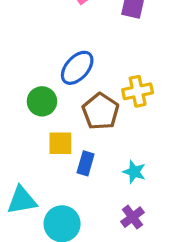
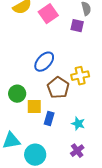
green circle: (42, 101) -> (17, 94), moved

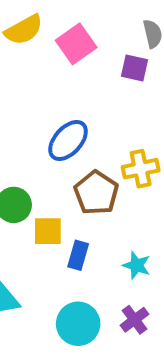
cyan circle: (35, 155) -> (78, 324), moved

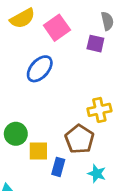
blue ellipse: (68, 141) -> (40, 69), moved
brown pentagon: (96, 193) -> (79, 139), moved

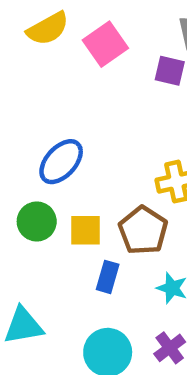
blue ellipse: (40, 69) -> (61, 162), moved
yellow square: (38, 151) -> (85, 230), moved

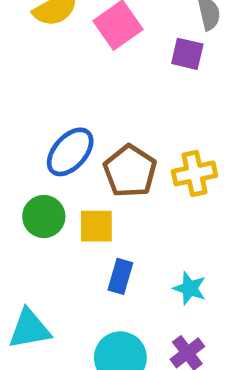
brown pentagon: (143, 230) -> (130, 171), moved

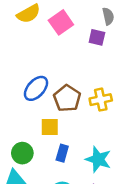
green circle: (44, 217) -> (22, 153), moved
cyan star: (190, 288) -> (98, 159), size x1.5

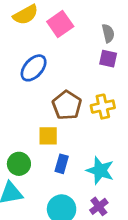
gray semicircle: (108, 16) -> (108, 33), moved
purple square: (97, 37) -> (108, 59), moved
blue ellipse: (36, 88) -> (34, 68), moved

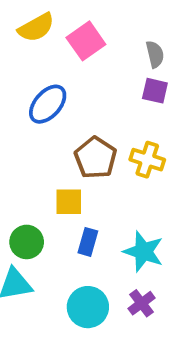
yellow cross: (103, 107) -> (147, 160), turned 30

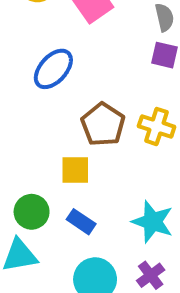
blue rectangle: (88, 242) -> (81, 222), moved, turned -72

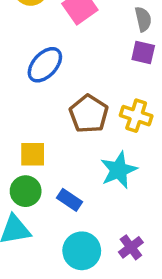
yellow square: (75, 170) -> (33, 154), moved
cyan star: (153, 222) -> (119, 170), moved, turned 30

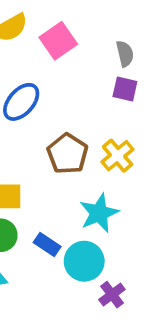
yellow cross: (136, 116) -> (118, 156), turned 32
cyan circle: (82, 251) -> (84, 261), moved

